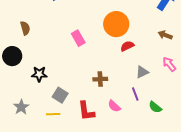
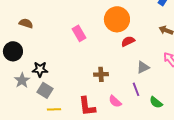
brown semicircle: (25, 28) -> (26, 23), turned -56
gray square: (60, 95) -> (45, 90), moved
gray star: (21, 107) -> (22, 80), moved

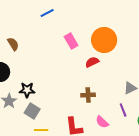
brown semicircle: (26, 23) -> (13, 44), turned 40
pink rectangle: (79, 33) -> (71, 41), moved
red semicircle: (128, 41) -> (92, 62), moved

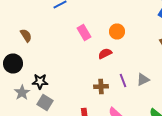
orange circle: (104, 40) -> (117, 32), size x0.6
purple line: (123, 110) -> (123, 80), moved

